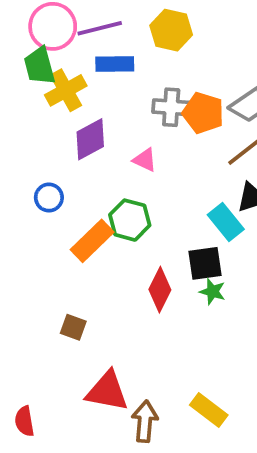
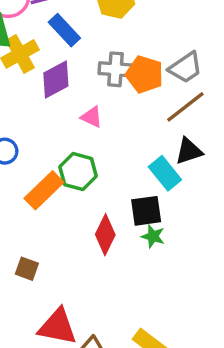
blue rectangle: (115, 64) -> (64, 30), turned 48
purple diamond: (90, 139) -> (56, 80), moved

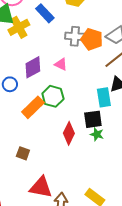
purple diamond: (56, 80) -> (33, 67), moved
cyan rectangle: (165, 173) -> (104, 97), turned 30

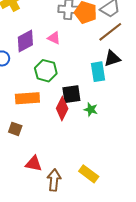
orange rectangle: (33, 107) -> (27, 98), moved, turned 40
black square: (93, 119) -> (71, 94), moved
red triangle: (41, 187) -> (34, 164), size x0.7

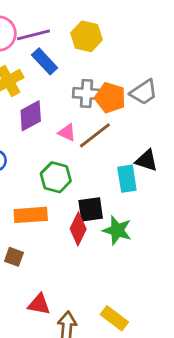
brown line: (110, 32) -> (95, 135), moved
purple diamond: (25, 41) -> (31, 116), moved
black triangle: (112, 58) -> (146, 161), turned 36
green star: (91, 110) -> (117, 230), size x1.5

